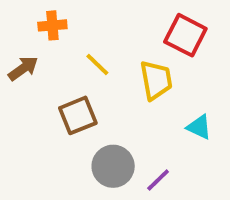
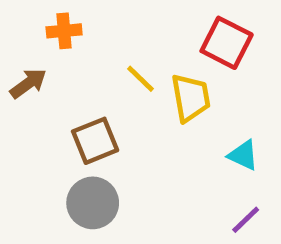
yellow line: (97, 65) -> (140, 79), moved
gray circle: (113, 166) -> (93, 203), moved
purple line: (158, 180) -> (246, 220), moved

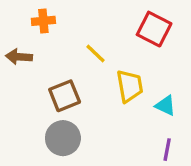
brown arrow: (28, 83) -> (19, 57), turned -140
yellow trapezoid: (191, 98) -> (130, 86), moved
purple line: (246, 220) -> (167, 150), turned -35

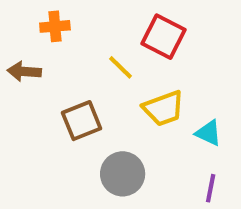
red square: (154, 29) -> (164, 37), moved
yellow trapezoid: (130, 86) -> (164, 108), turned 80
gray circle: (63, 138) -> (123, 174), moved

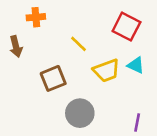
red square: (164, 37) -> (126, 27), moved
brown arrow: (24, 71) -> (16, 47), turned -108
cyan triangle: (209, 133) -> (136, 65), moved

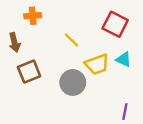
brown square: (53, 78) -> (29, 72), moved
gray circle: (80, 113) -> (73, 82), moved

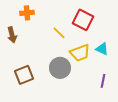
red square: (115, 24) -> (83, 20), moved
brown square: (29, 72) -> (24, 75), moved
purple line: (125, 112) -> (103, 81), moved

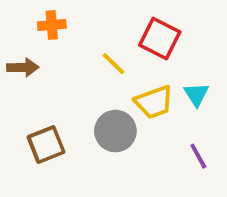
brown arrow: (12, 35) -> (23, 67), turned -77
cyan triangle: (102, 49) -> (196, 94), turned 32
purple line: (103, 81) -> (198, 156), turned -40

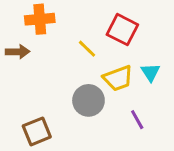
orange cross: (52, 25) -> (40, 19), size x1.4
brown square: (46, 145) -> (37, 131), moved
purple line: (198, 156) -> (137, 120), moved

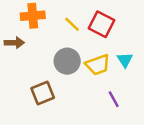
yellow line: (87, 49) -> (72, 24), moved
gray circle: (88, 100) -> (67, 61), moved
brown square: (37, 131) -> (43, 93), moved

